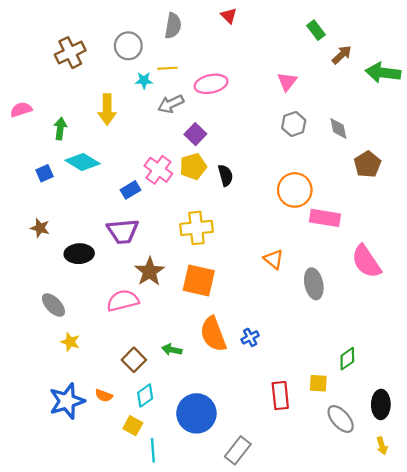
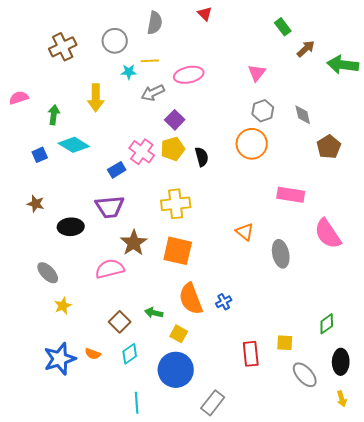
orange circle: (295, 190) -> (252, 144), moved
yellow star: (70, 342) -> (63, 306), turned 30
green diamond: (347, 359) -> (327, 324), moved
yellow square: (133, 426) -> (179, 334), moved

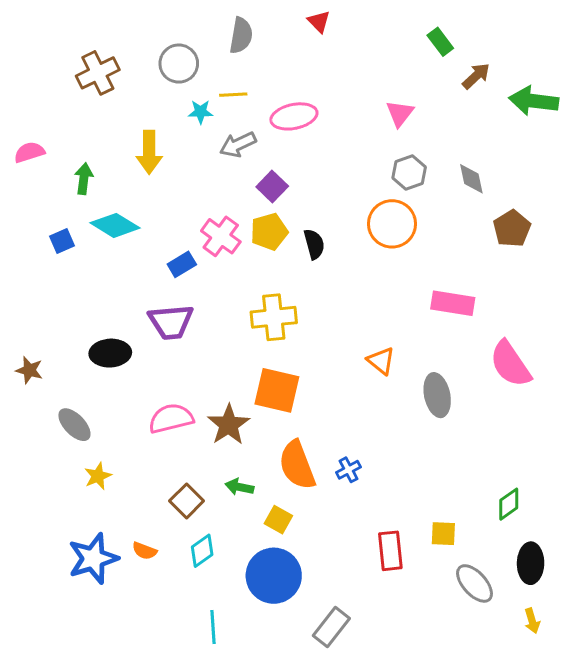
brown star: (36, 204) -> (29, 370), moved
brown star: (134, 243) -> (229, 425), moved

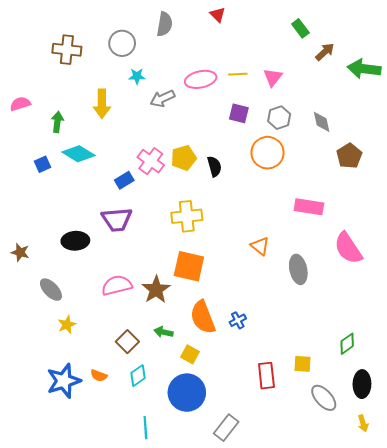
brown cross: (98, 73) -> (67, 50), turned 32
yellow line: (233, 95) -> (238, 74), moved
purple square: (272, 187) -> (239, 113), moved, turned -30

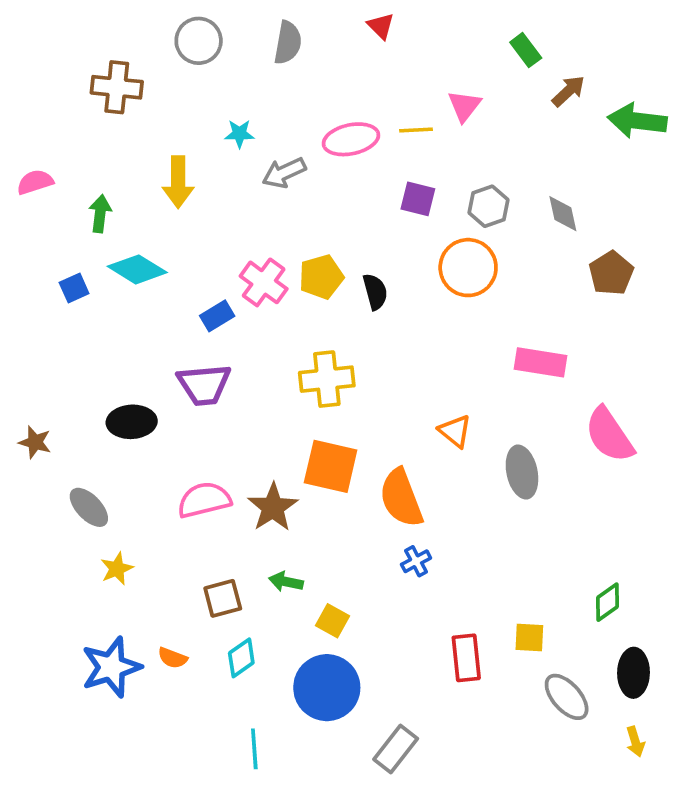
gray circle: (122, 43) -> (199, 41), moved
pink triangle: (273, 77) -> (464, 106), moved
orange semicircle: (203, 317) -> (401, 498), moved
brown square: (127, 342) -> (223, 598), turned 30

